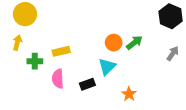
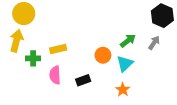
yellow arrow: (17, 43) -> (16, 41), size x1.5
orange circle: (114, 43) -> (103, 55), moved
gray arrow: (173, 54) -> (154, 43), moved
cyan triangle: (107, 67) -> (125, 64), moved

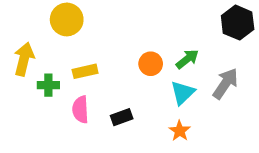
yellow circle: (24, 14) -> (67, 19), moved
gray arrow: (154, 43) -> (225, 84), moved, size x1.5
orange circle: (103, 55) -> (151, 64), moved

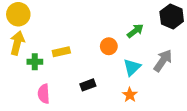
yellow circle: (67, 19) -> (18, 14), moved
green arrow: (187, 59) -> (135, 31), moved
pink semicircle: (80, 110) -> (44, 94), moved

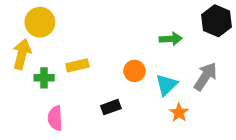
yellow circle: (18, 14) -> (40, 22), moved
green arrow: (135, 31) -> (171, 39), turned 35
orange circle: (109, 46) -> (134, 71), moved
orange star: (130, 95) -> (179, 113), moved

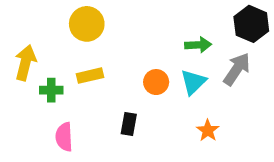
yellow circle: (40, 22) -> (87, 24), moved
gray arrow: (205, 76) -> (237, 69), moved
cyan triangle: (166, 85) -> (193, 82), moved
black rectangle: (111, 107) -> (129, 124), turned -60

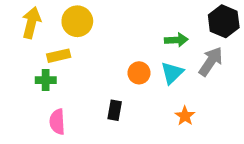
yellow arrow: (25, 63) -> (31, 23), moved
yellow rectangle: (90, 76) -> (59, 56), moved

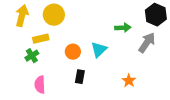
orange circle: (139, 73) -> (73, 52), moved
cyan triangle: (172, 73) -> (99, 50), moved
green cross: (46, 80) -> (32, 56), turned -32

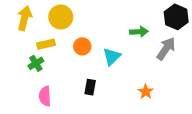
orange circle: (73, 52) -> (82, 46), moved

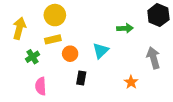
yellow arrow: (25, 18) -> (19, 28), moved
yellow rectangle: (46, 44) -> (53, 39), moved
orange circle: (82, 46) -> (70, 54), moved
gray arrow: (166, 49) -> (153, 58), moved, turned -50

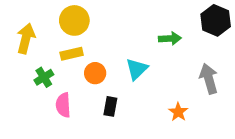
pink semicircle: (41, 86) -> (63, 105), moved

